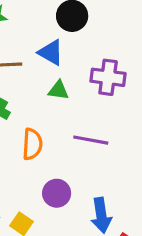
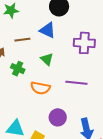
green triangle: (58, 90) -> (47, 59), moved, turned 40
orange semicircle: (32, 144) -> (40, 88), turned 102

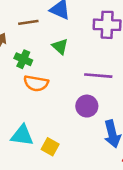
orange semicircle: (40, 88) -> (36, 83), moved
purple circle: (58, 117) -> (87, 106), moved

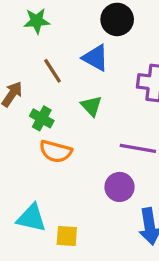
brown line: (28, 22) -> (52, 71), turned 60
yellow square: (50, 147) -> (67, 236), turned -30

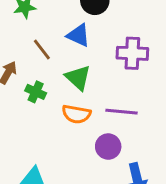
green triangle: (91, 106) -> (78, 78), size x1.4
orange semicircle: (56, 151) -> (76, 114), moved

